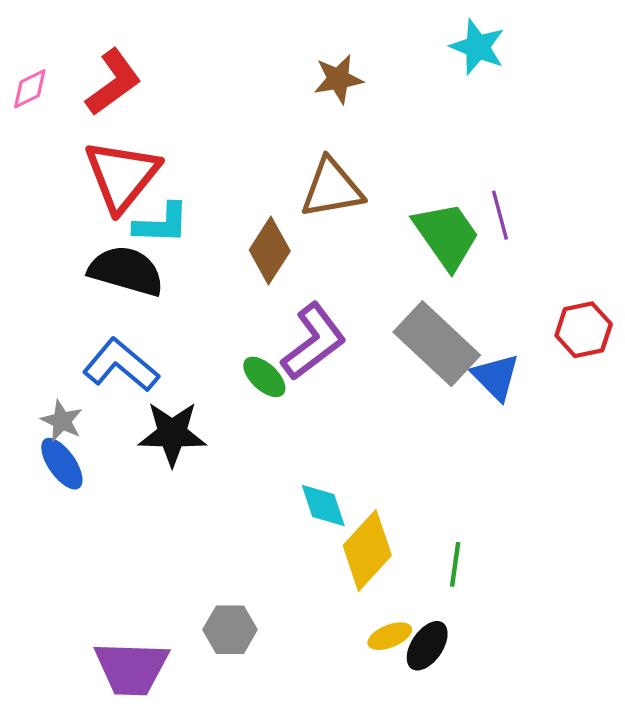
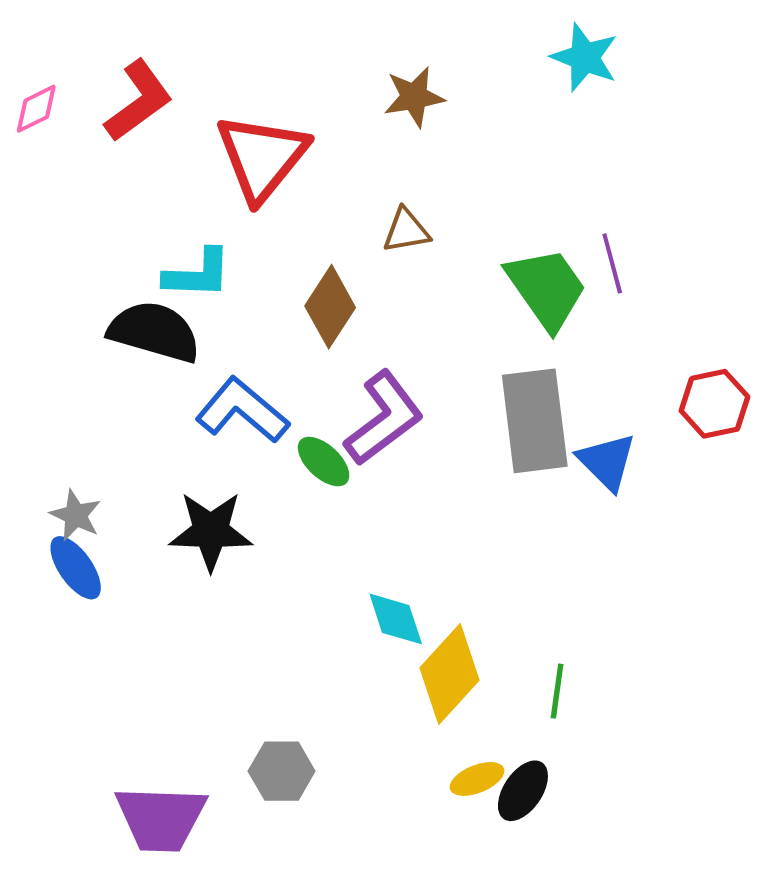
red triangle: (122, 176) -> (262, 157), moved
brown triangle: (332, 188) -> (406, 231), size x0.6
gray rectangle: (437, 344) -> (535, 421), turned 40
blue L-shape: (121, 365) -> (242, 410), moved

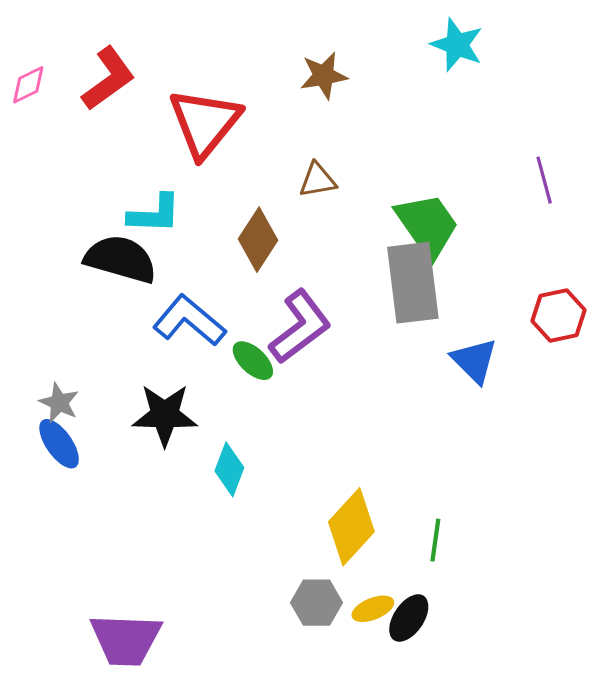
purple line: (612, 263) -> (544, 180), moved
gray rectangle: (535, 421) -> (413, 283), moved
cyan diamond: (396, 619) -> (229, 469), moved, turned 39
gray hexagon: (282, 771) -> (316, 603), moved

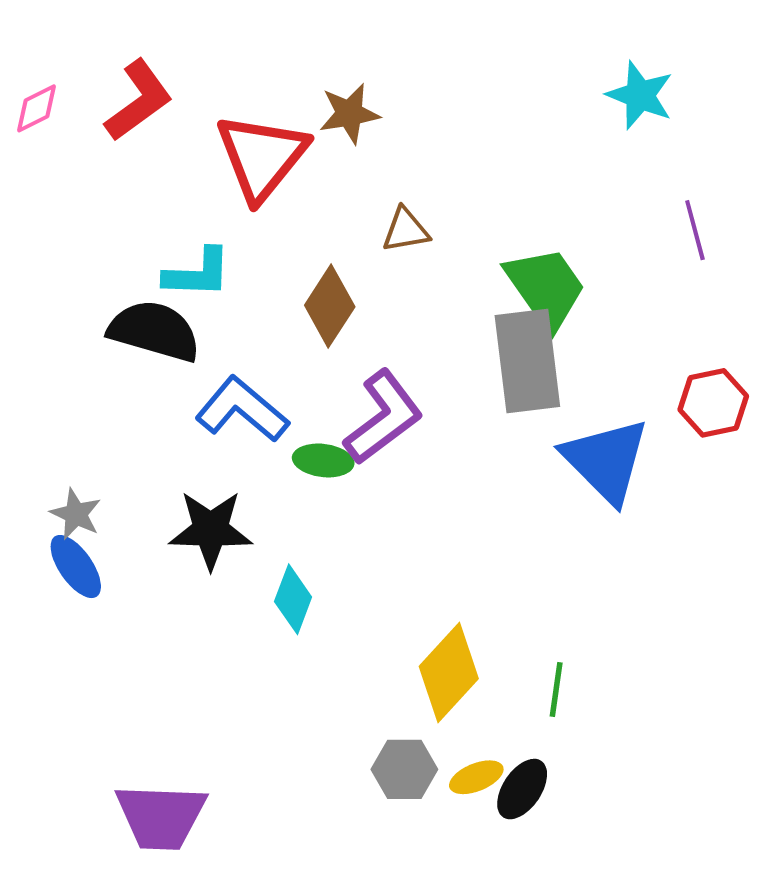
cyan star: (457, 45) -> (640, 95), moved
brown star: (324, 76) -> (349, 114), moved
green ellipse: (253, 361) -> (323, 460), turned -36
blue triangle: (474, 361) -> (606, 460), size x1.5

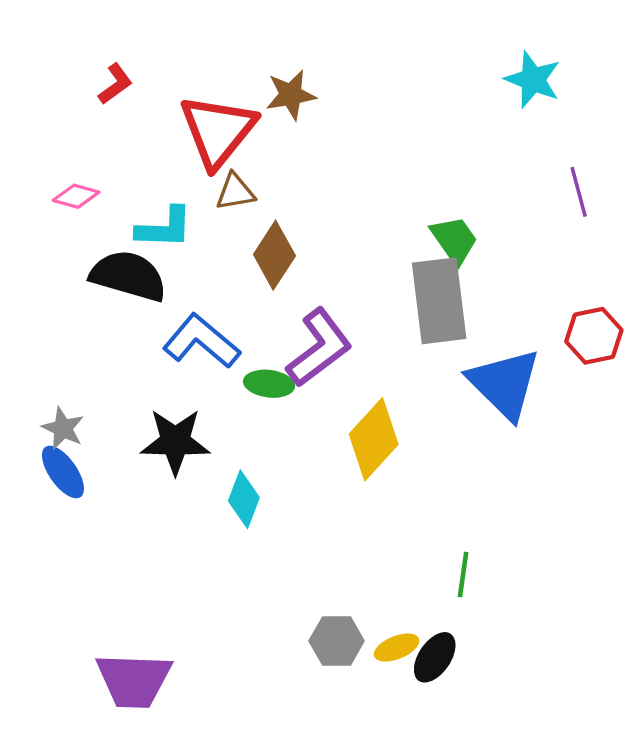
red L-shape: (139, 101) -> (115, 84), size x0.6
pink diamond: (36, 108) -> (76, 196), moved, turned 42
brown triangle: (406, 230) -> (235, 192), moved
green trapezoid: (546, 288) -> (454, 240), size x0.7
yellow diamond: (449, 673) -> (374, 439), moved

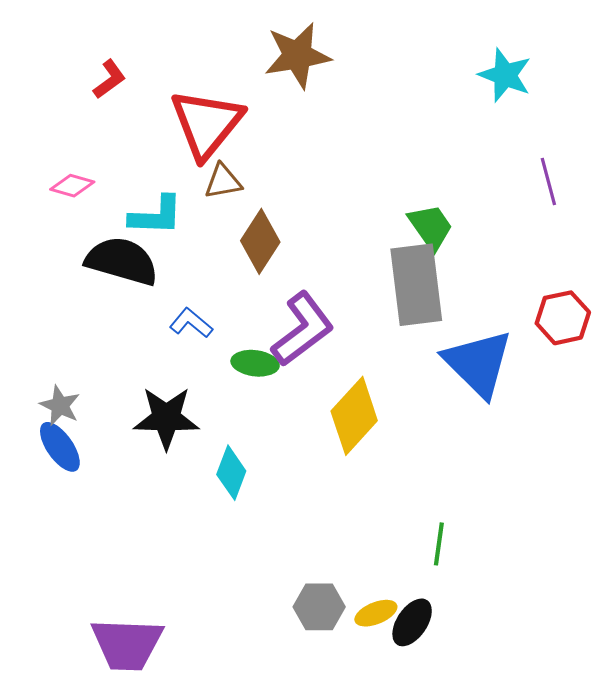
brown star: (291, 95) -> (297, 55), moved, size x1.4
blue L-shape: (201, 341) -> (191, 323), size x0.6

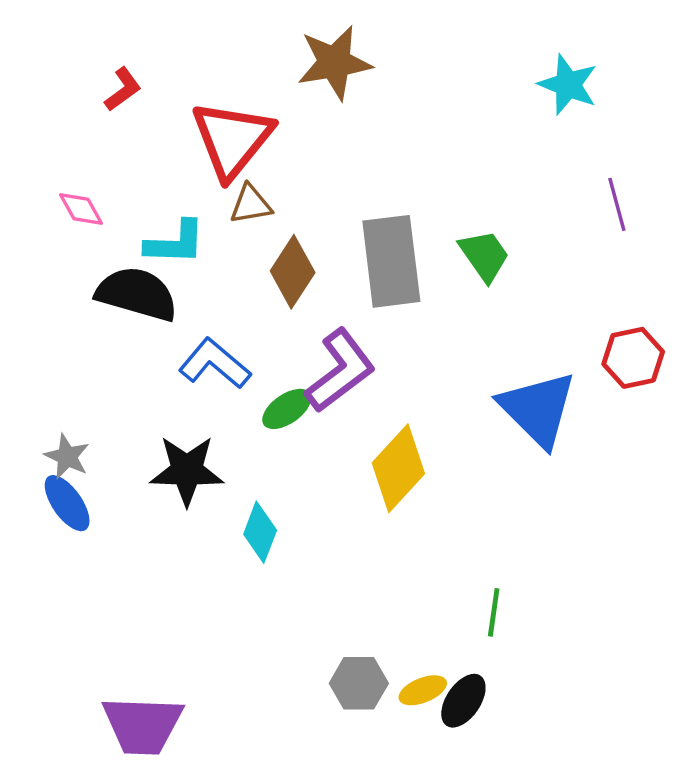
pink diamond: (72, 186) -> (81, 209), turned 45
gray rectangle: (416, 285) -> (391, 261), moved
blue L-shape: (191, 323) -> (215, 364), size x1.5
green ellipse: (255, 363) -> (287, 409), turned -42

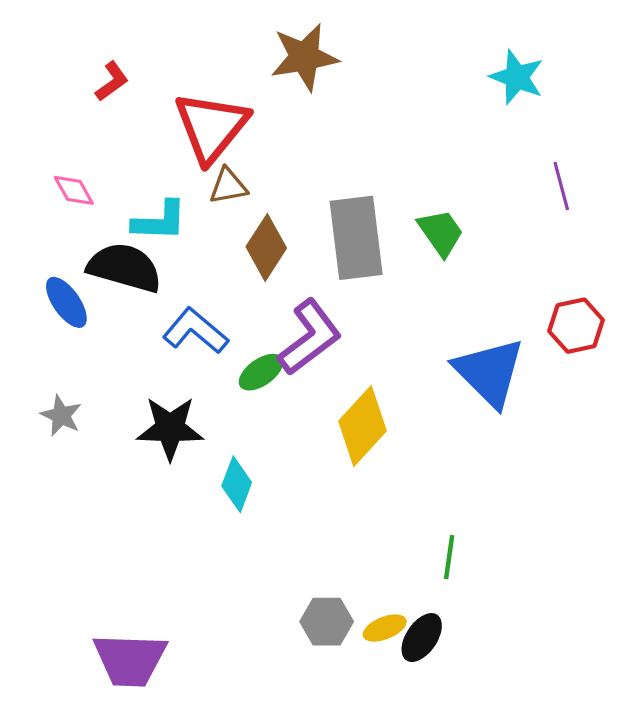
blue ellipse: (67, 503) -> (66, 302), moved

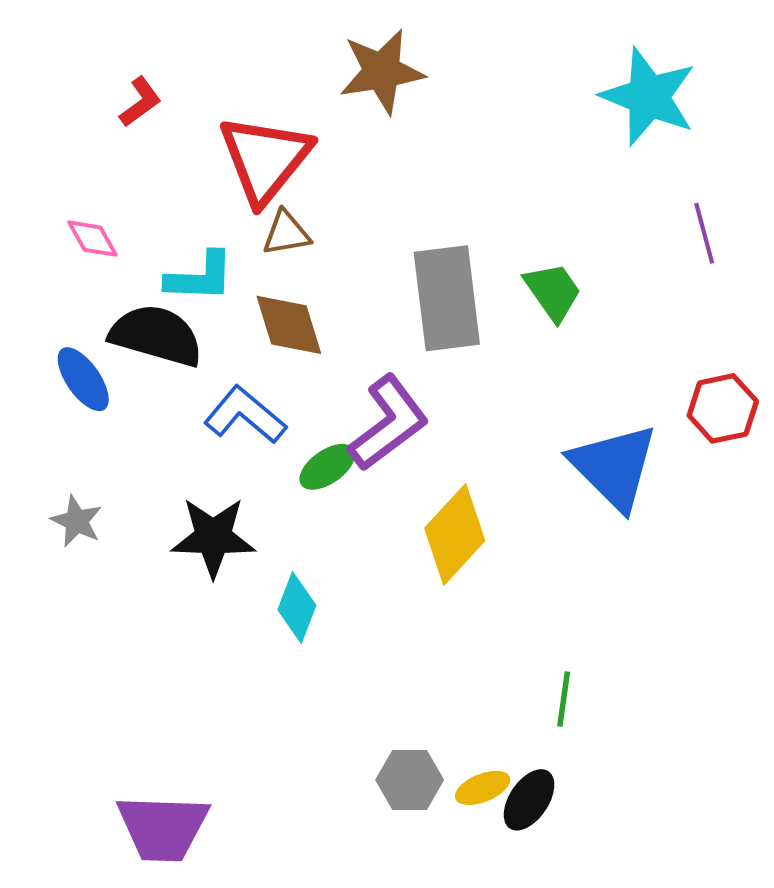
cyan star: (517, 77) -> (648, 97), size x1.4
brown diamond: (266, 247) -> (289, 325), moved, turned -50

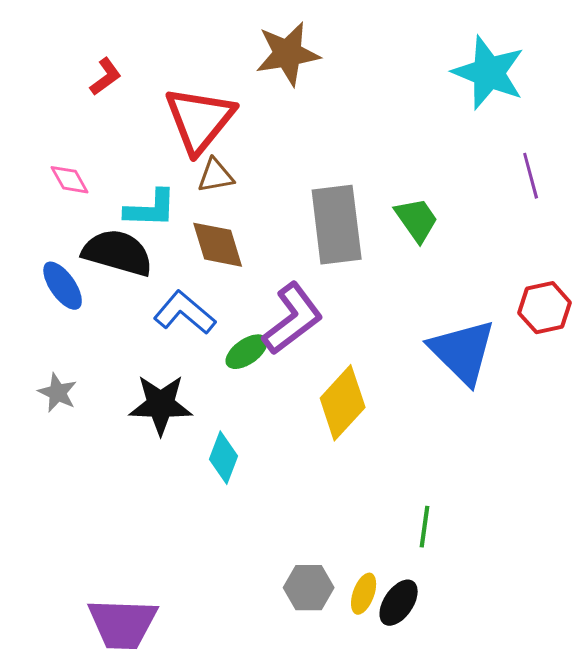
yellow ellipse: (483, 788) -> (364, 594), turned -48

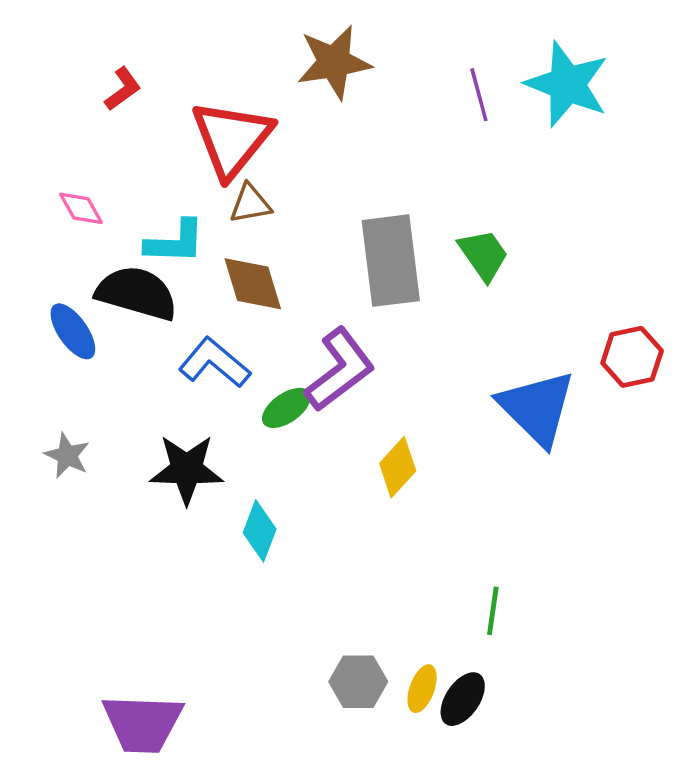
purple line: (531, 176) -> (479, 95), moved
yellow diamond: (343, 403) -> (398, 467), size x0.7

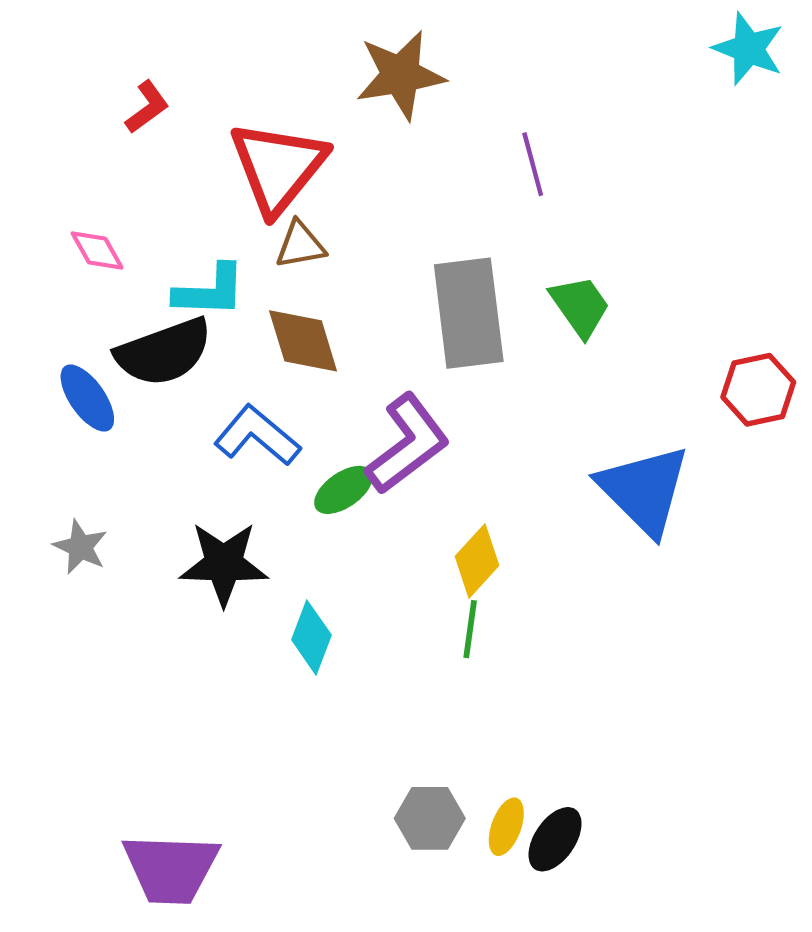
cyan star: (567, 84) -> (748, 49), moved, size x0.7
purple line: (479, 95) -> (533, 164), moved
black semicircle: (137, 293) -> (164, 352), turned 144
red hexagon: (632, 357) -> (758, 390), moved
green line: (493, 611) -> (470, 629), moved

